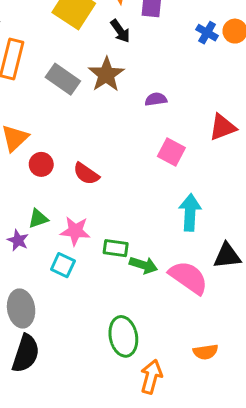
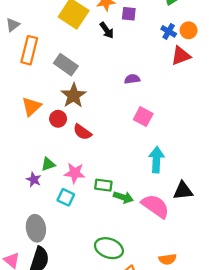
brown star: (106, 74) -> (74, 96), moved
red triangle: (223, 127) -> (181, 56), moved
red circle: (41, 164) -> (58, 119), moved
green ellipse: (123, 336) -> (109, 248), turned -60

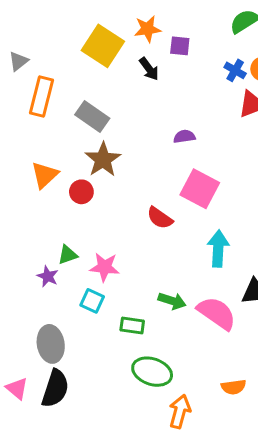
pink square: (143, 117) -> (200, 189), size x1.4
red semicircle: (82, 132) -> (160, 218), moved
green rectangle: (103, 185) -> (132, 325), moved

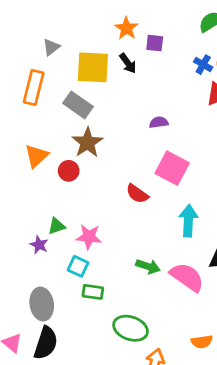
orange star: (147, 29) -> (126, 28), turned -30
yellow square: (103, 46) -> (93, 67), moved, turned -30
gray triangle: (18, 61) -> (51, 47), moved
green rectangle: (132, 325) -> (93, 292), moved

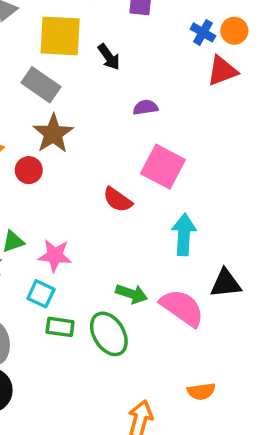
black arrow: (128, 63) -> (109, 57), moved
green ellipse: (131, 328) -> (109, 334), moved, turned 40

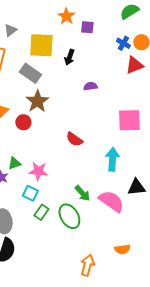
black arrow: (109, 57) -> (69, 57), turned 56
pink square: (163, 167) -> (129, 120), moved, turned -30
green arrow: (132, 294) -> (82, 193), turned 30
green rectangle: (60, 327) -> (41, 212), turned -63

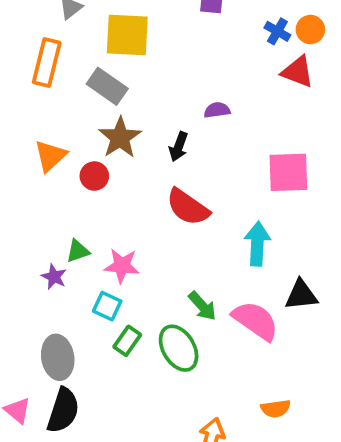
black arrow: (69, 57) -> (179, 147), moved
red triangle: (134, 65) -> (298, 72), turned 42
red semicircle: (74, 139) -> (188, 207), size x1.4

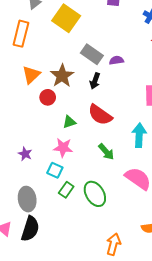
yellow square: (127, 35) -> (66, 18), turned 32
gray rectangle: (107, 86) -> (92, 54), moved
orange triangle: (50, 156) -> (31, 75), moved
green triangle: (78, 251) -> (69, 122), moved
green arrow: (202, 306) -> (106, 152), moved

